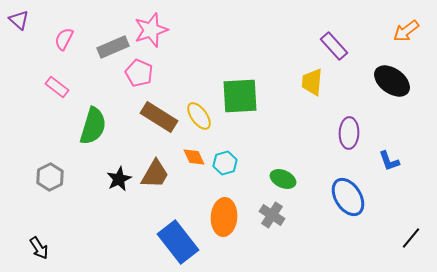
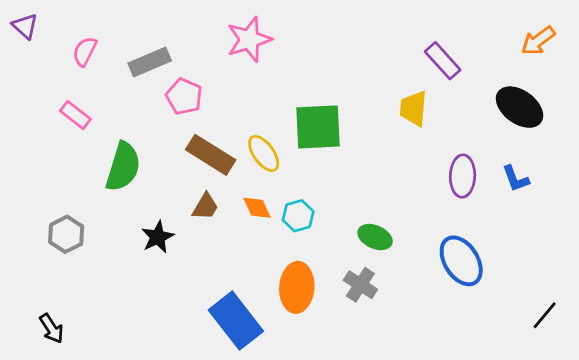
pink star: (151, 30) -> (249, 39), moved
blue L-shape: (389, 161) -> (516, 179), moved
brown trapezoid: (155, 174) -> (205, 207), moved, size x0.7

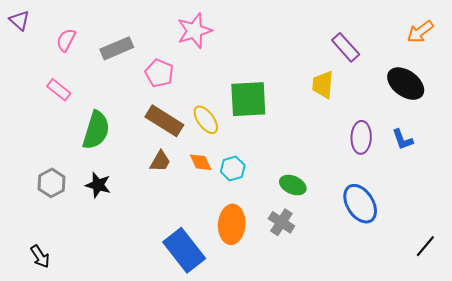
pink pentagon: (184, 96) -> (159, 73), moved
black star: (158, 237) -> (98, 185), moved, turned -30

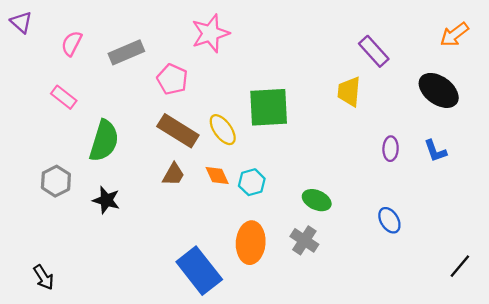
purple ellipse: (361, 137) -> (391, 149), size x0.7
gray hexagon: (52, 183) -> (56, 181), moved
blue ellipse: (360, 204) -> (389, 220), size x0.6

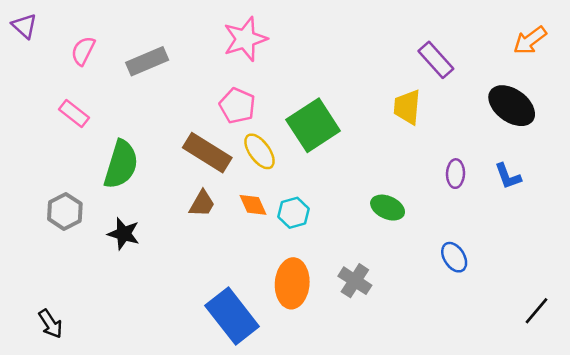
pink pentagon: (172, 79) -> (237, 106), moved
green square: (269, 107) -> (313, 125), turned -30
green ellipse: (317, 200) -> (388, 208), moved

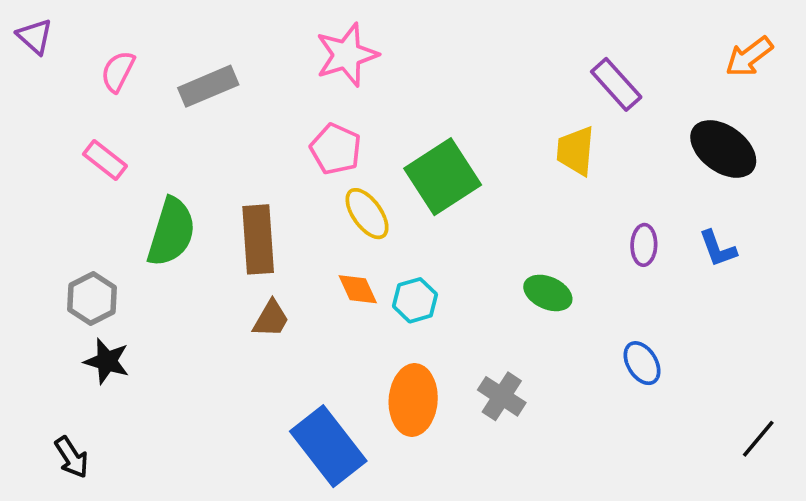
brown rectangle: (207, 153) -> (258, 239), moved, turned 54
brown trapezoid: (202, 204) -> (271, 319), moved
black star: (124, 234) -> (107, 361), moved

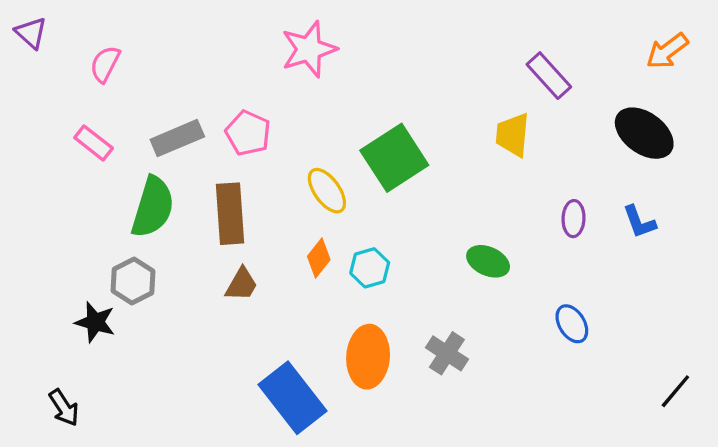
gray rectangle: (208, 86) -> (177, 138), moved
pink pentagon: (336, 149) -> (248, 133), moved
orange diamond: (358, 289) -> (319, 258), turned 63
gray hexagon: (92, 298) -> (133, 281), moved

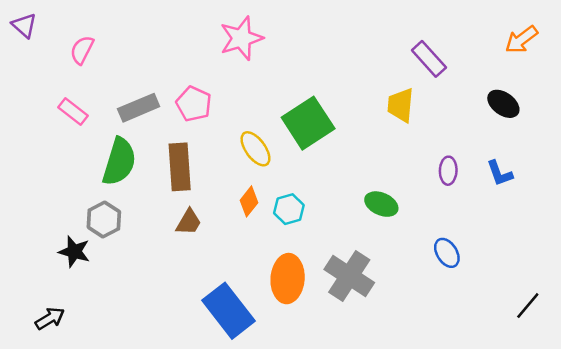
black ellipse: (644, 133) -> (503, 104), size x0.7
gray cross: (447, 353) -> (349, 276), size x1.5
black arrow: (64, 408) -> (50, 318), turned -88

